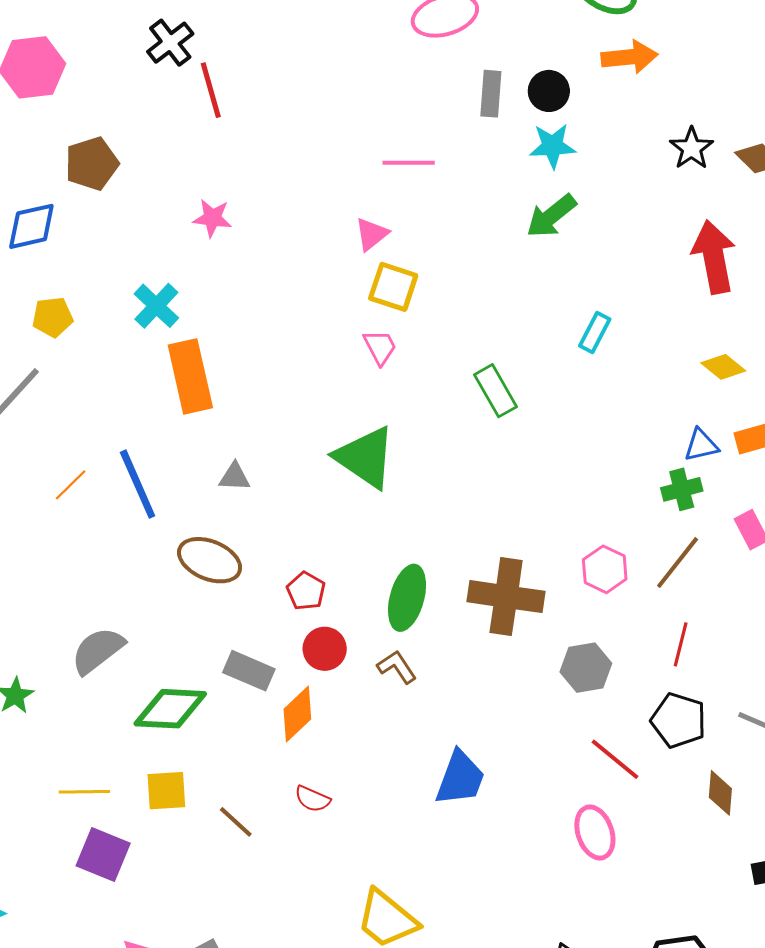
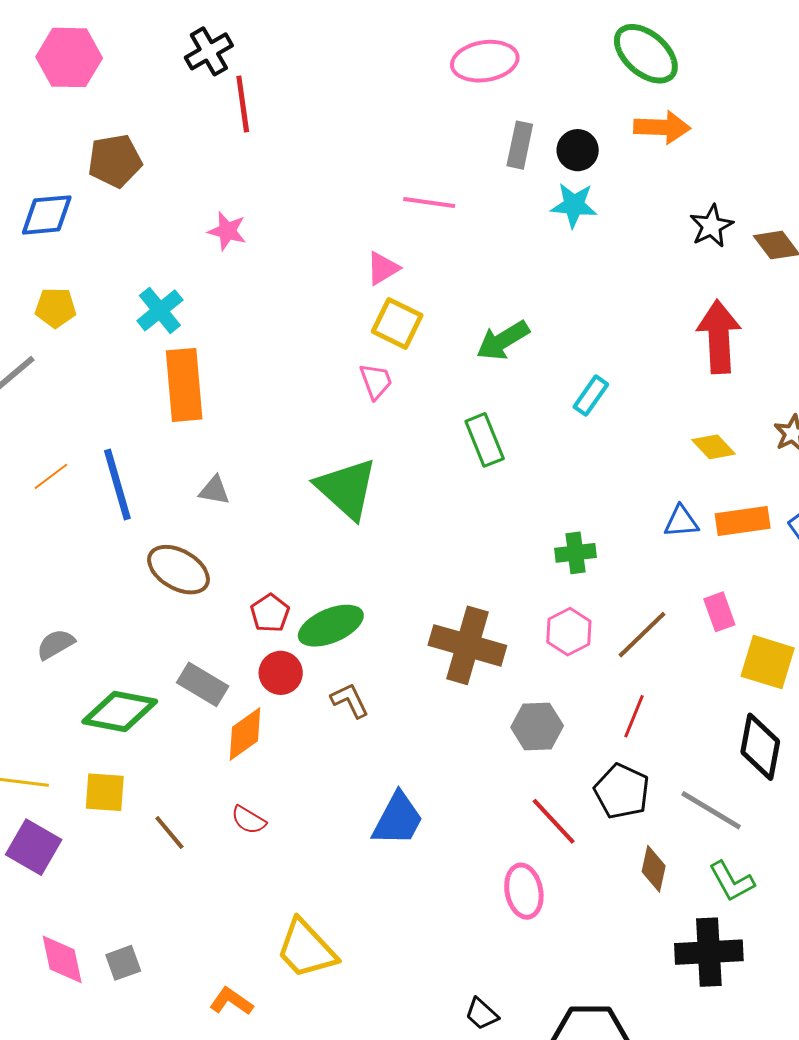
green arrow: (551, 216) -> (503, 340), moved
green cross: (682, 489) -> (576, 553), moved
green ellipse: (407, 598) -> (331, 626), moved, turned 44
gray semicircle: (98, 651) -> (56, 644), size x0.7

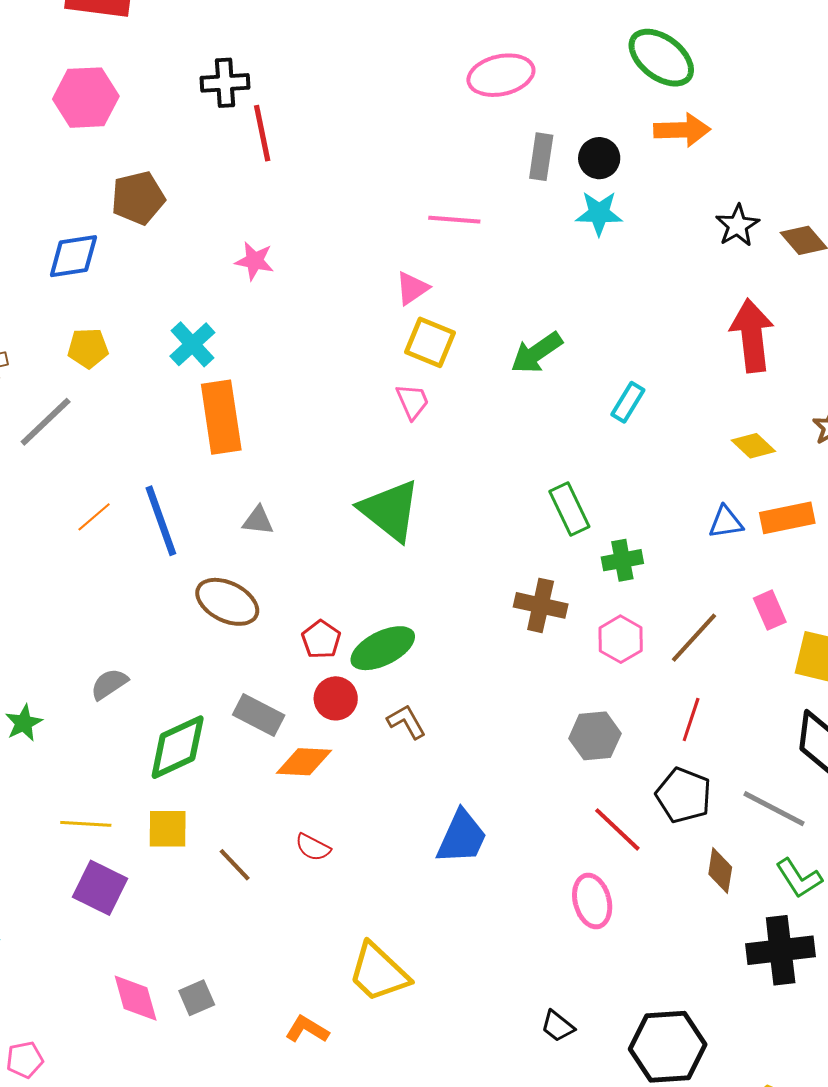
black cross: (209, 51) -> (225, 83), turned 30
green rectangle: (485, 440) -> (569, 509), moved
brown cross: (467, 645) -> (541, 605), moved, size x0.7
green diamond: (120, 712) -> (178, 747), turned -32
orange diamond: (245, 734) -> (304, 762), turned 42

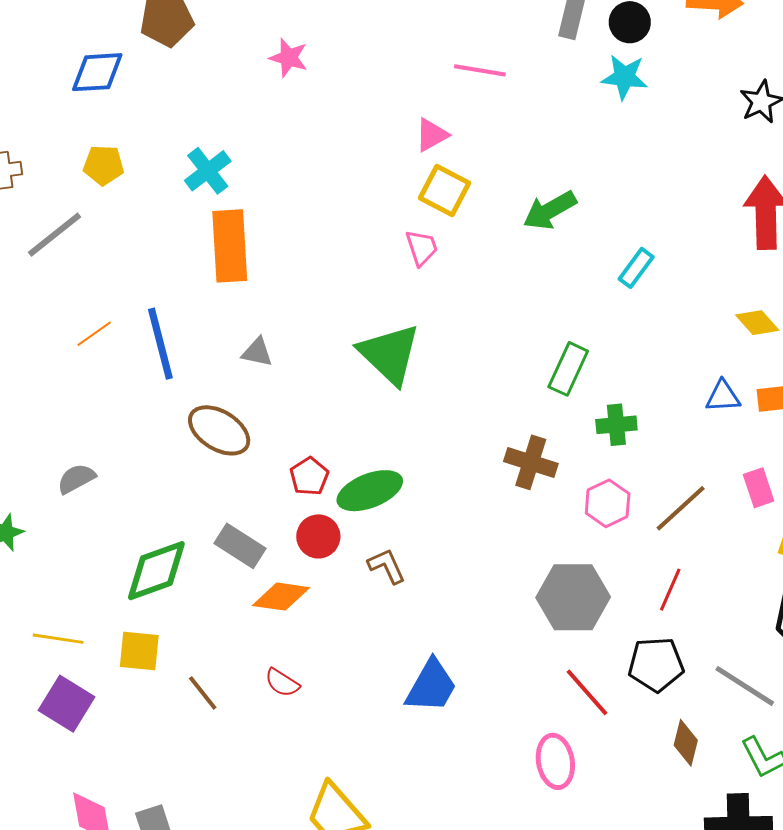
pink star: (255, 261) -> (289, 58), moved
green rectangle: (569, 509) -> (568, 369), turned 45
gray semicircle: (109, 684) -> (76, 479), moved
gray hexagon: (595, 736) -> (573, 597), size x1.4
black pentagon: (684, 795) -> (656, 664), turned -30

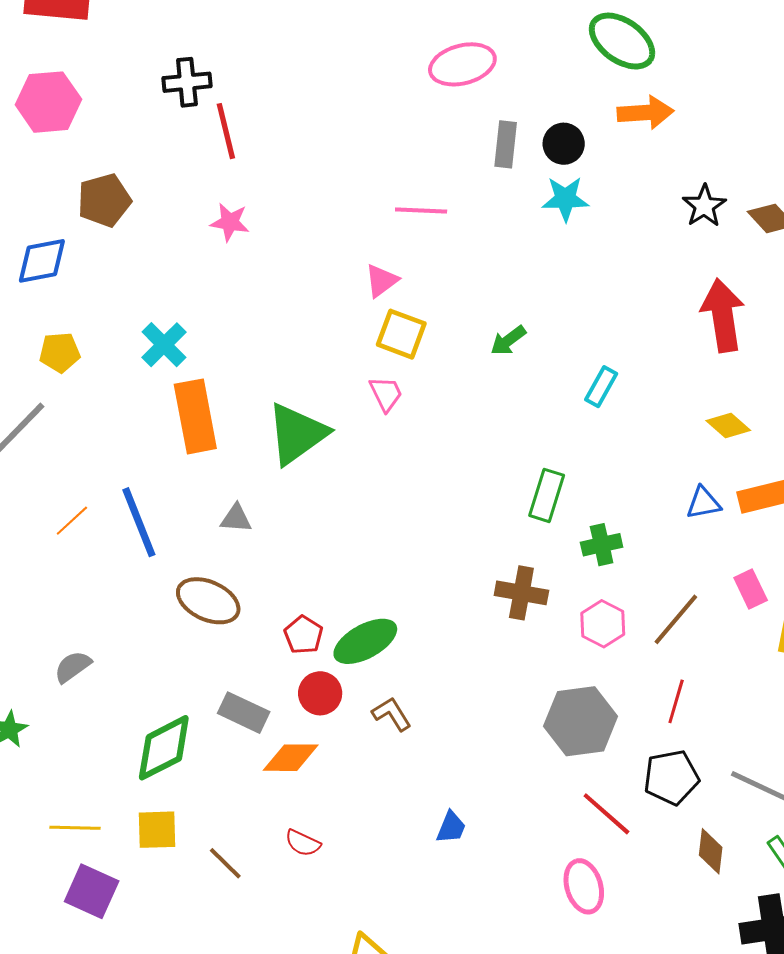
green arrow: (550, 210) -> (508, 341), size x0.7
green triangle: (389, 354) -> (297, 434), moved, turned 48
blue trapezoid: (431, 686) -> (451, 827), size x0.6

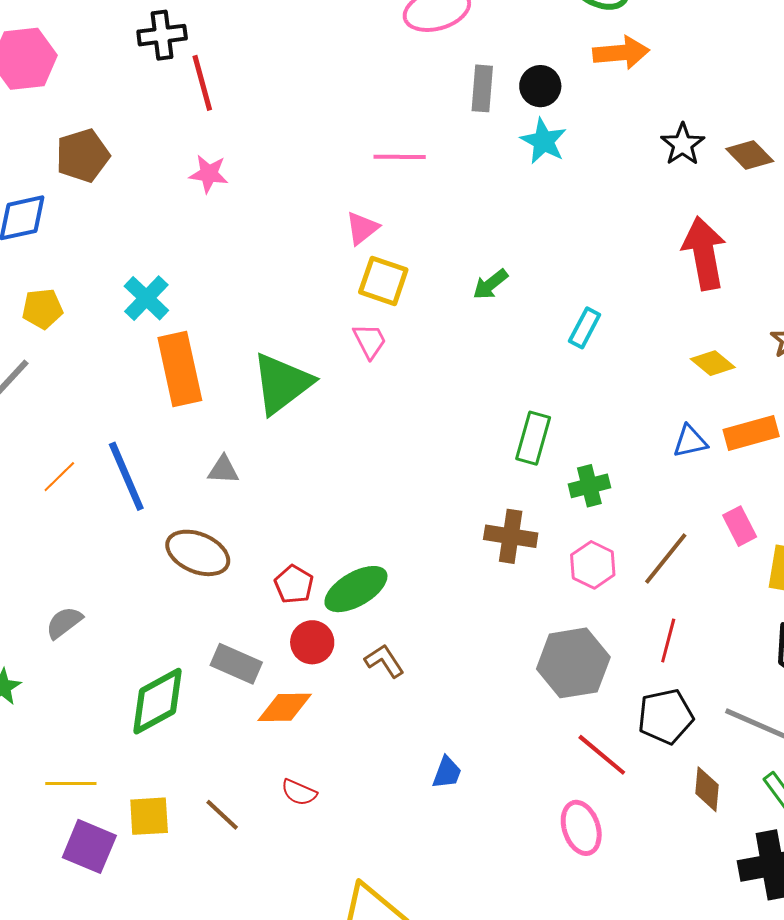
cyan star: (565, 199) -> (544, 141), turned 30
yellow square: (157, 830) -> (149, 816), moved

